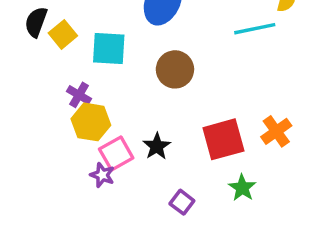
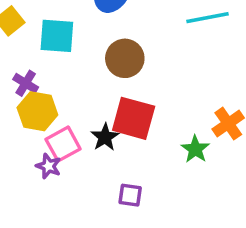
red square: (223, 139) -> (134, 118), moved, turned 30
green star: (242, 188) -> (195, 149), moved
purple square: (182, 202) -> (130, 195), turned -30

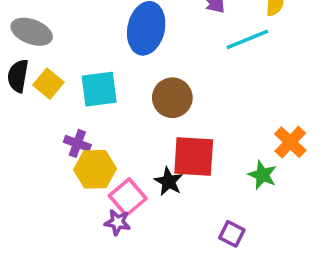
purple square: (130, 195) -> (232, 234), moved, turned 30

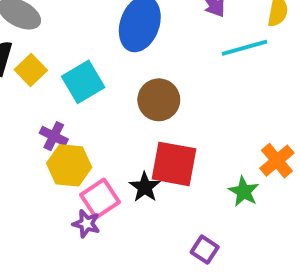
cyan square: (99, 89) -> (83, 82), turned -30

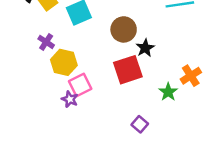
purple cross: (54, 136) -> (46, 42), moved
red square: (174, 164) -> (128, 70), turned -36
black star: (145, 187) -> (145, 48), moved

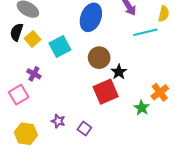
yellow hexagon: (64, 62) -> (26, 134), moved
pink square: (80, 85) -> (19, 95), moved
purple square: (140, 124) -> (84, 128), moved

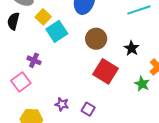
yellow square: (33, 39) -> (43, 17), moved
black star: (119, 72) -> (132, 48), moved
red square: (106, 92) -> (105, 71), turned -30

